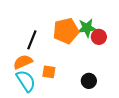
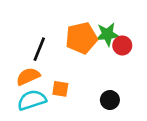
cyan semicircle: (26, 81) -> (32, 100), turned -75

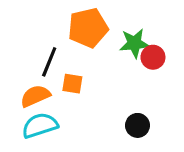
orange pentagon: (81, 38) -> (88, 28), moved
orange square: (60, 89) -> (72, 84), moved

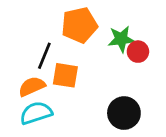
orange square: (72, 84) -> (65, 75), size x1.4
black circle: (137, 125) -> (124, 113), size x1.5

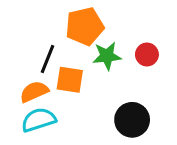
green star: (121, 39) -> (107, 56), moved

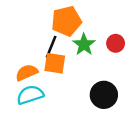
green star: (107, 56) -> (84, 44), turned -30
black line: (47, 59) -> (51, 47), moved

